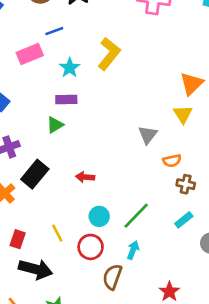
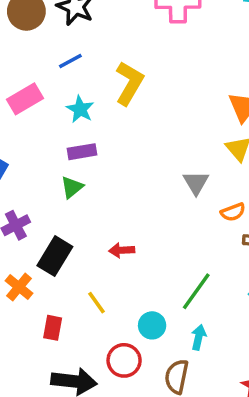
blue line: (54, 31) -> (70, 61), moved
cyan circle: (99, 216) -> (152, 325), moved
yellow line: (57, 233) -> (97, 303), moved
red rectangle: (18, 239) -> (53, 328), moved
red circle: (91, 247) -> (124, 360), moved

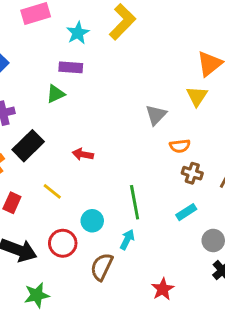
green line: (196, 291) -> (135, 202), turned -60
yellow line: (97, 303) -> (52, 191), turned -30

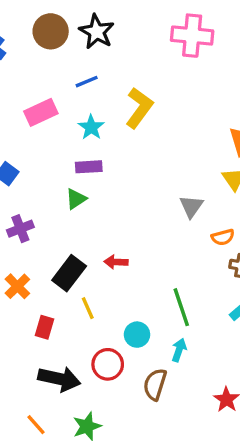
black rectangle: (28, 146) -> (69, 273), moved
yellow line: (52, 191) -> (88, 308), turned 36

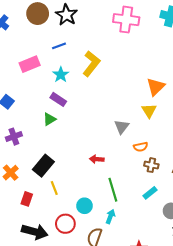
purple rectangle: (89, 167) -> (58, 99), turned 35
red arrow: (116, 262) -> (97, 159), moved

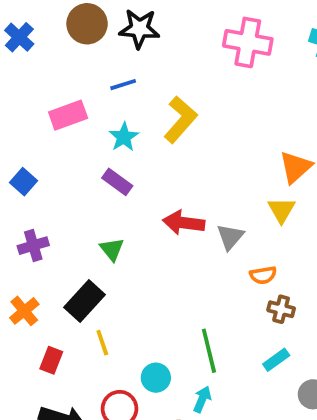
black star: (66, 15) -> (139, 29), turned -30
green triangle: (49, 119) -> (112, 249), moved, turned -40
red arrow: (97, 159) -> (184, 223), moved, size x1.5

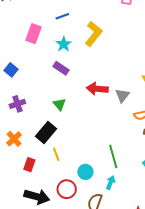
pink rectangle: (68, 115) -> (34, 34), turned -48

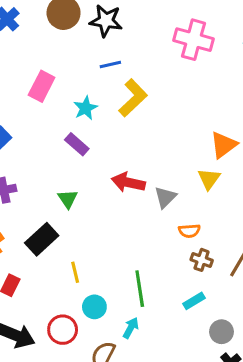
blue line: (62, 16) -> (110, 64), moved
yellow line: (56, 154) -> (75, 272), moved

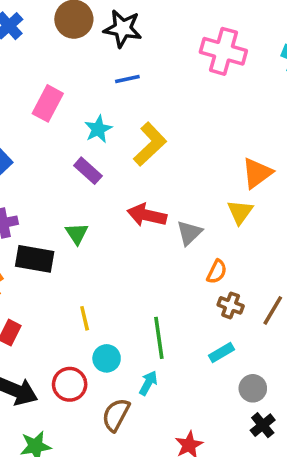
yellow L-shape: (133, 98) -> (150, 144), moved
orange semicircle: (189, 231) -> (217, 272), turned -60
black rectangle: (42, 239) -> (35, 259), moved, turned 52

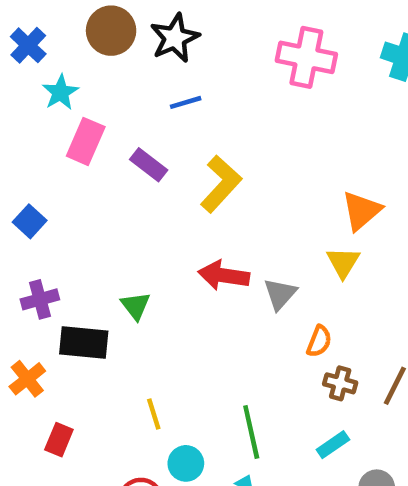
black star: (123, 29) -> (175, 38), turned -30
cyan star: (98, 129) -> (60, 92), moved
purple rectangle: (88, 171) -> (149, 165), moved

